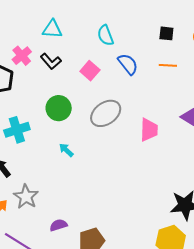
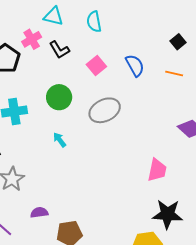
cyan triangle: (52, 29) -> (53, 16), moved
black square: (166, 33) -> (178, 42), turned 35
cyan semicircle: (105, 35) -> (94, 22), moved
pink trapezoid: (149, 130) -> (157, 170), moved

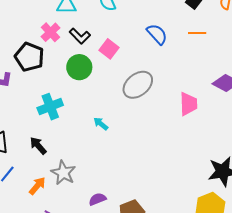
pink square: (96, 66) -> (109, 49), moved
green circle: (59, 97) -> (79, 67), moved
pink trapezoid: (157, 170) -> (188, 104), moved

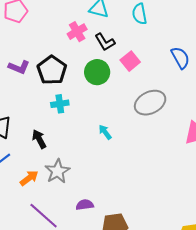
black pentagon: (29, 57) -> (52, 70), moved
cyan cross: (50, 107) -> (60, 104), size x0.7

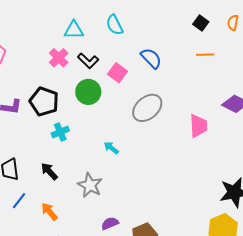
blue semicircle: (180, 58) -> (151, 58), moved
gray star: (57, 171) -> (90, 185), moved
orange arrow: (29, 178) -> (49, 212), turned -78

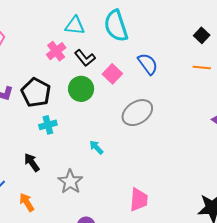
cyan semicircle: (115, 25) -> (116, 26), size x1.5
pink trapezoid: (198, 126) -> (139, 200), moved

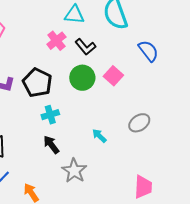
pink square: (112, 74) -> (113, 76), moved
gray ellipse: (137, 113) -> (139, 123), moved, size x0.7
black arrow: (32, 162) -> (51, 145), moved

